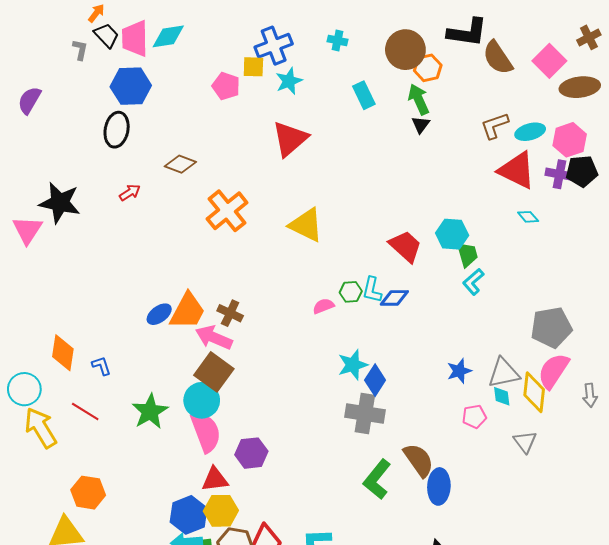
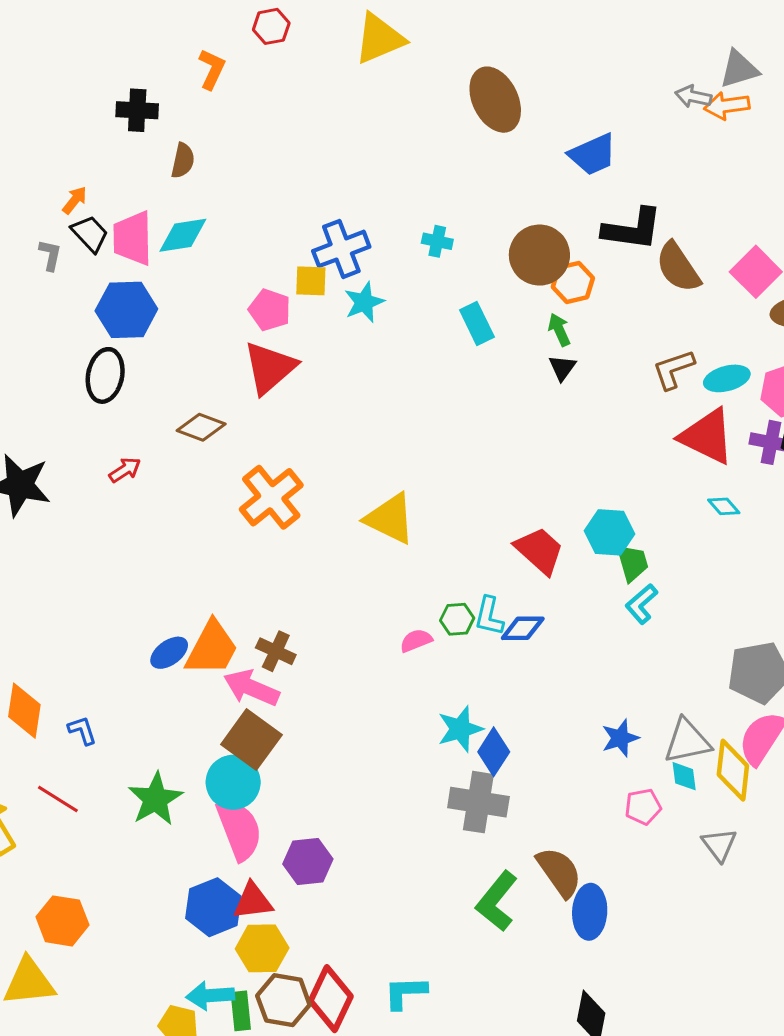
green arrow: (419, 99) -> (559, 330), size x0.7
red triangle: (290, 139) -> (270, 368), moved
blue hexagon: (189, 515) -> (213, 907), moved

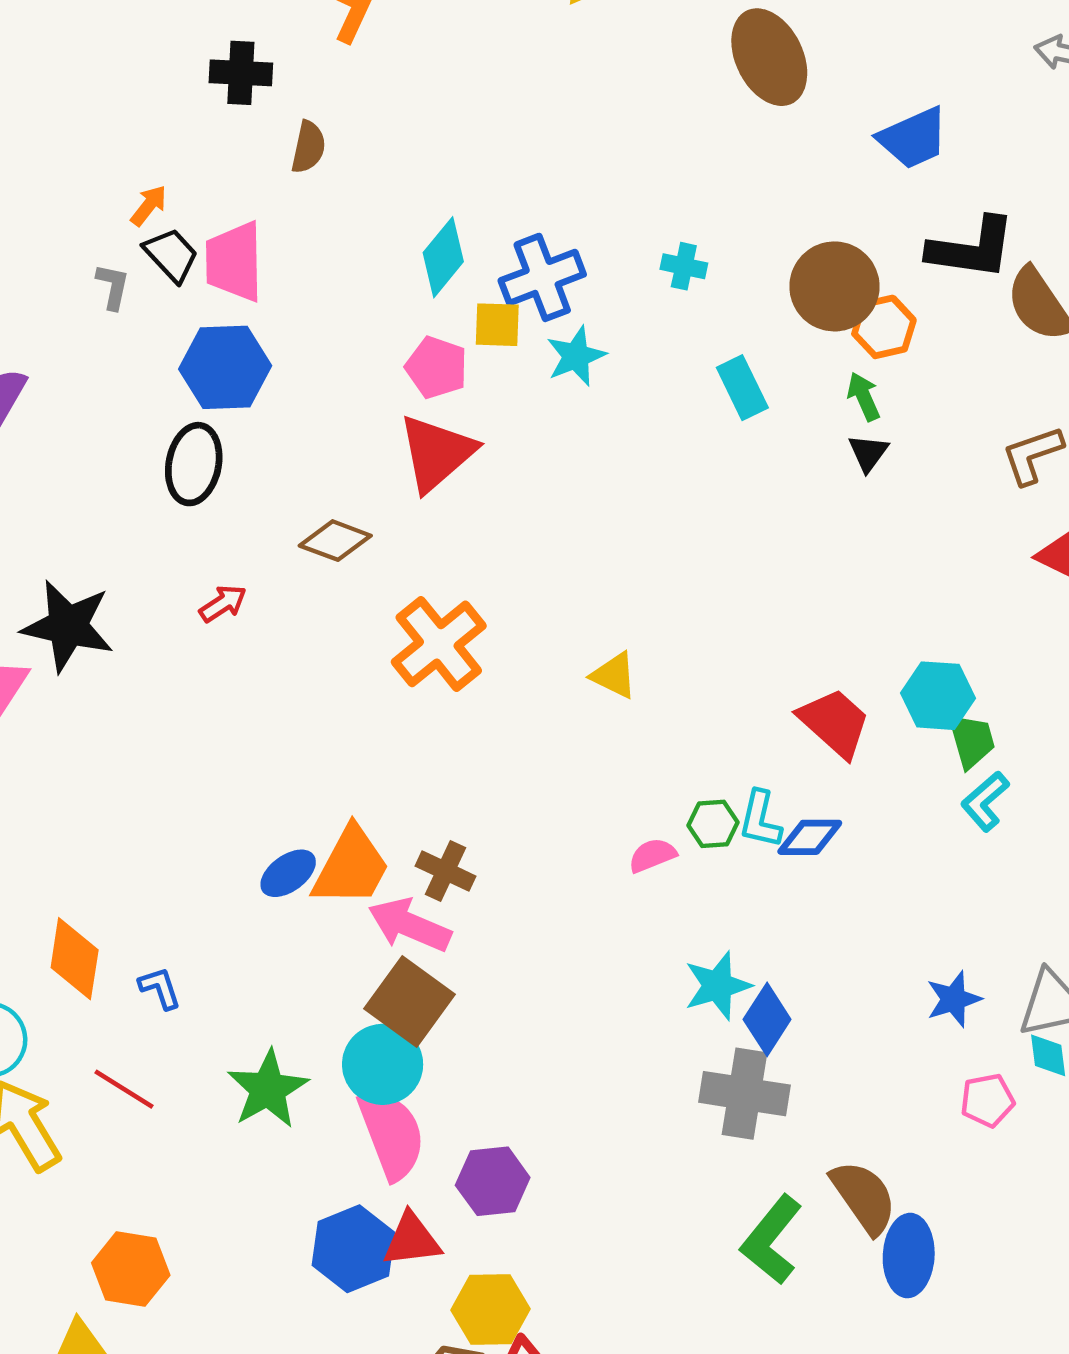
cyan diamond: (183, 235) -> (443, 257), moved, turned -42
yellow triangle: (390, 519) -> (614, 675), size x0.6
yellow hexagon: (262, 948) -> (490, 1309), moved

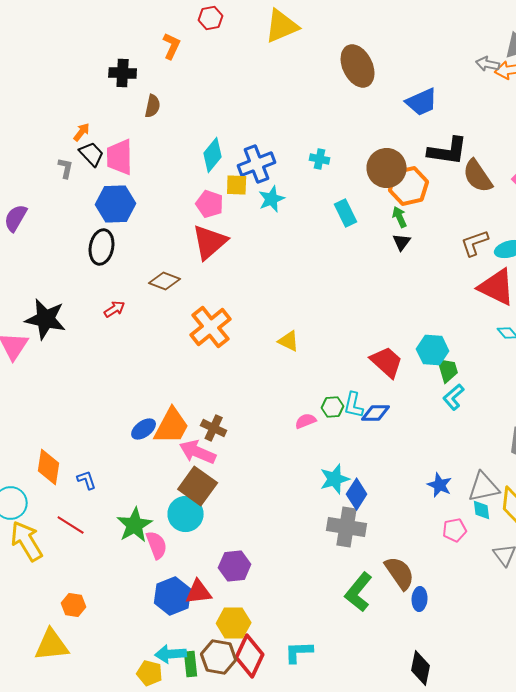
orange hexagon: (884, 327) -> (409, 186), size x1.4
blue star: (954, 999) -> (440, 485), turned -30
pink semicircle: (392, 1134) -> (157, 545), moved, size x0.7
blue ellipse: (909, 1256) -> (420, 599), size x0.7
orange hexagon: (131, 1269) -> (74, 605), size x0.7

